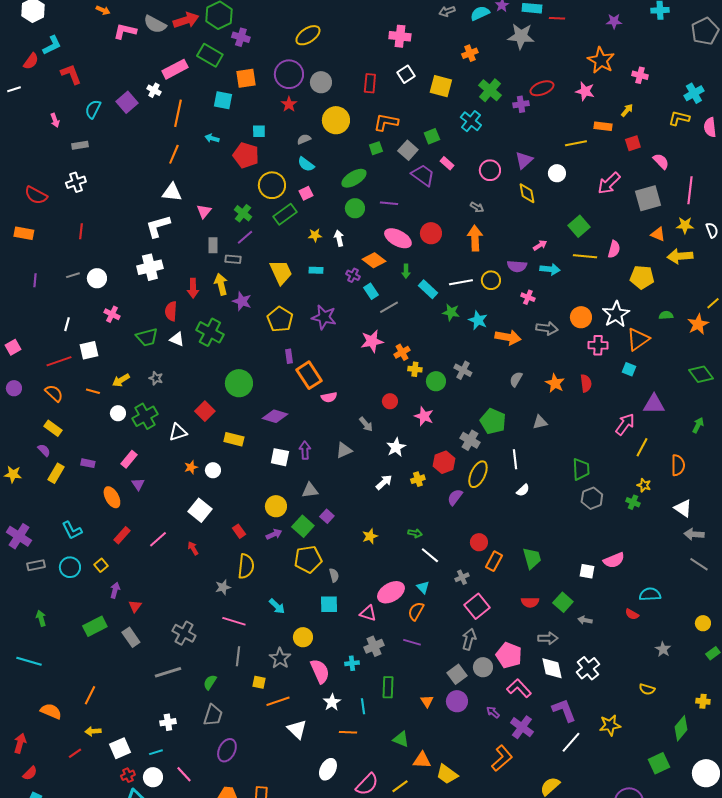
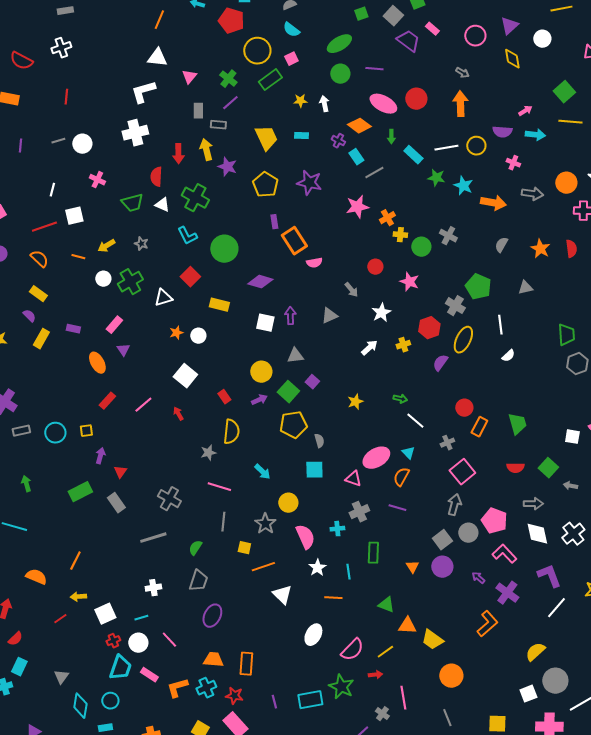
cyan L-shape: (72, 530) -> (187, 236), moved
yellow square: (101, 565) -> (86, 431), turned 32

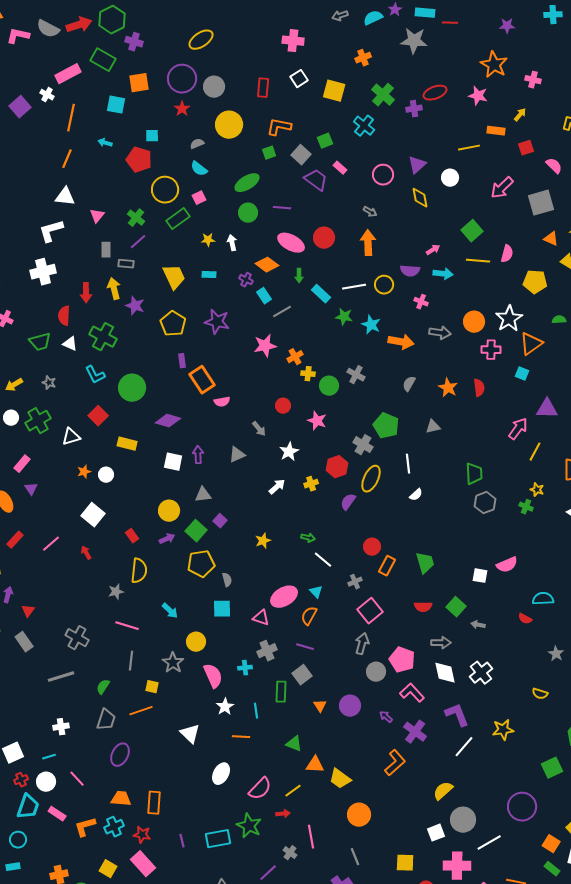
gray square: (442, 540) -> (302, 675), moved
orange line: (263, 567) -> (141, 711), moved

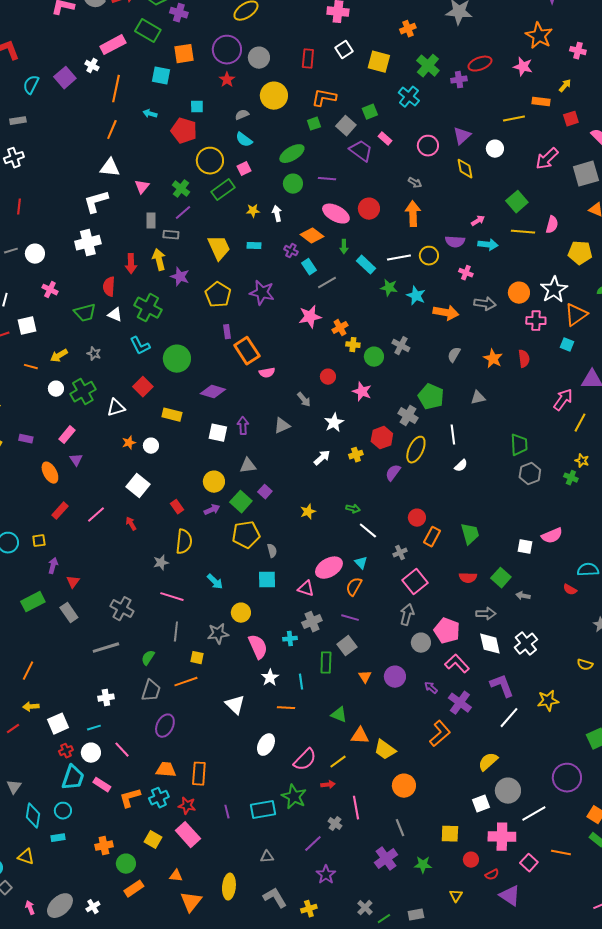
gray star: (173, 663) -> (218, 634), turned 30

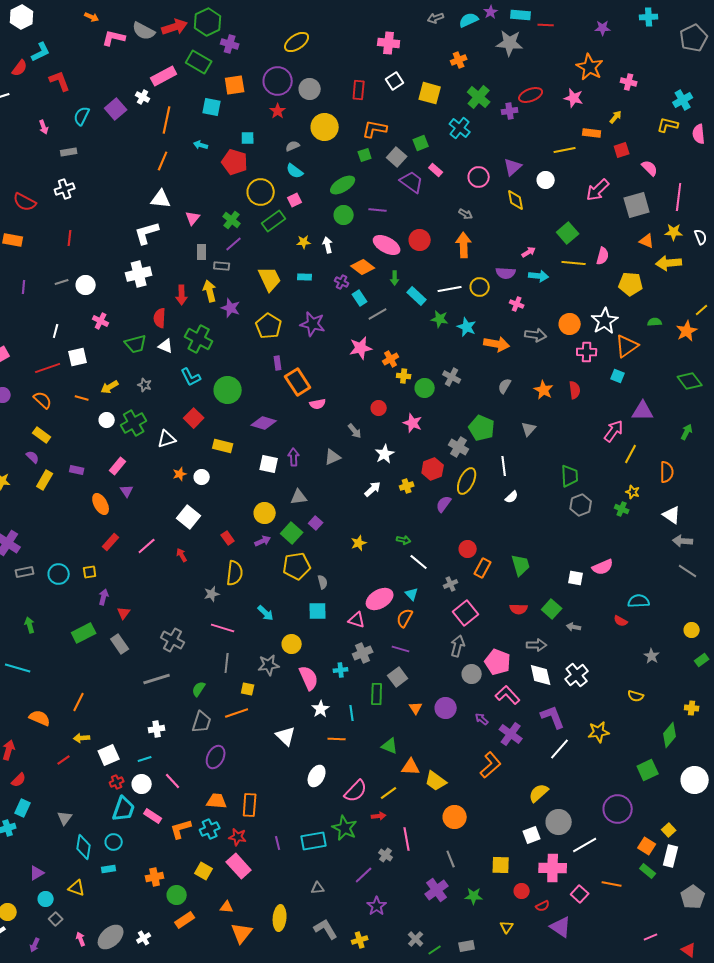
gray triangle: (478, 398) -> (529, 429), turned -35

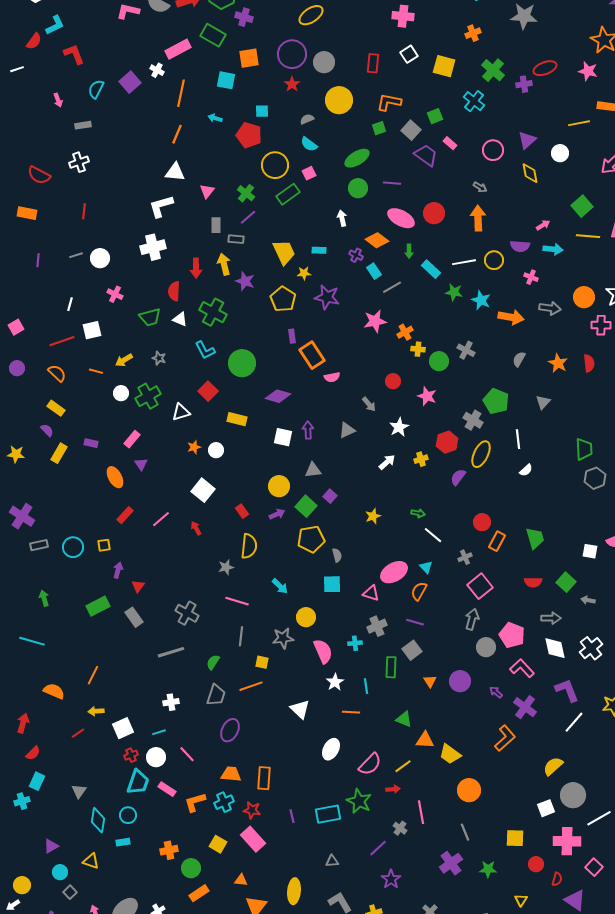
yellow star: (304, 242) -> (304, 273), moved
red semicircle: (543, 906) -> (557, 879), turned -48

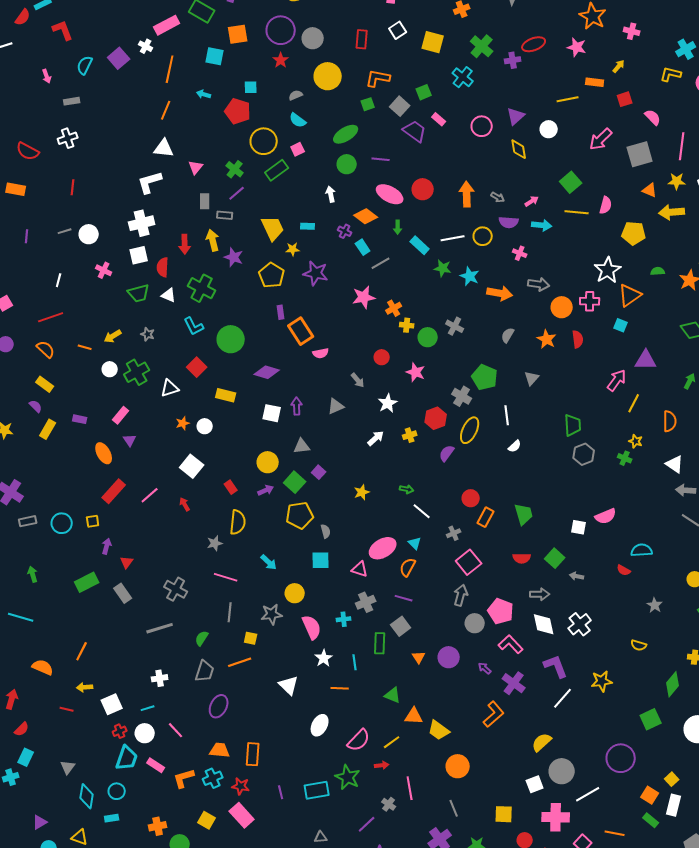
gray arrow: (480, 187) -> (498, 197), moved
orange circle: (584, 297) -> (562, 307), moved
white square: (92, 330) -> (139, 255), moved
red rectangle: (125, 515) -> (114, 491), size x1.4
red line: (78, 733) -> (67, 709), turned 48

